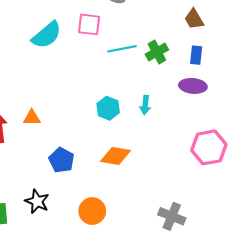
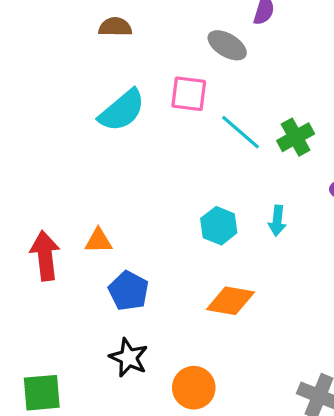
cyan line: (122, 49) -> (241, 132), turned 52
blue pentagon: (61, 160) -> (129, 291), moved
black star: (37, 201) -> (129, 358), moved

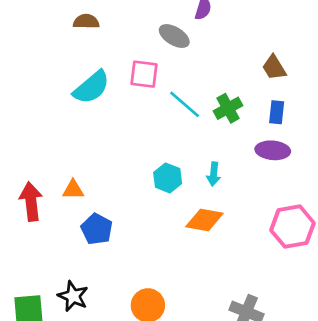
orange diamond: (230, 301) -> (204, 220), moved
black star: (129, 358) -> (73, 296), moved

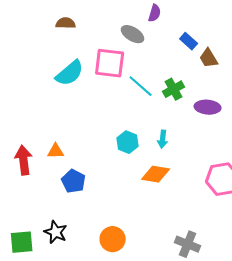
pink square: (144, 74) -> (110, 63), size x1.4
blue rectangle: (277, 112) -> (189, 41), moved, turned -54
purple ellipse: (273, 150) -> (208, 107), moved

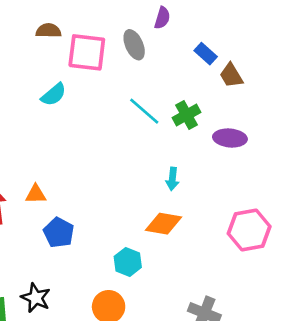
gray ellipse: (133, 34) -> (134, 45), turned 35
pink square: (110, 63) -> (87, 52), moved
cyan semicircle: (70, 73) -> (54, 95), size x0.7
cyan hexagon: (128, 142) -> (128, 262), moved

